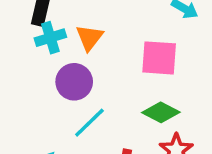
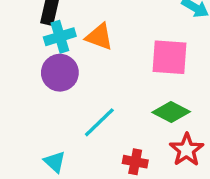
orange triangle: (89, 38) -> (99, 37), turned -48
purple circle: (74, 82) -> (60, 73), moved

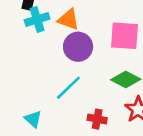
purple circle: (60, 73) -> (78, 47), moved

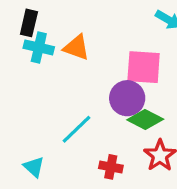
cyan cross: (37, 19) -> (39, 47), turned 30
purple circle: (78, 47) -> (127, 98), moved

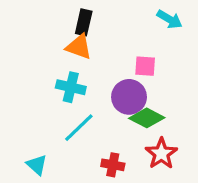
black rectangle: (29, 23) -> (84, 22), moved
cyan cross: (39, 47) -> (71, 87), moved
pink square: (144, 67) -> (145, 66), size x0.6

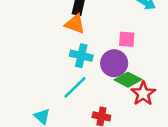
cyan cross: (71, 87) -> (81, 56), moved
red star: (161, 154) -> (143, 94), moved

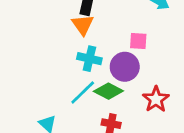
orange triangle: (75, 24) -> (83, 25), turned 35
green diamond: (128, 80) -> (108, 91), moved

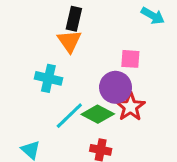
cyan cross: (89, 59) -> (48, 78), moved
red star: (156, 99) -> (130, 107), moved

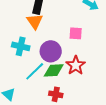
purple circle: (116, 87) -> (51, 51), moved
green diamond: (98, 114) -> (54, 70), turned -30

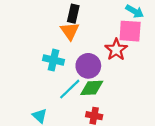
pink square: (76, 33) -> (130, 31), moved, size x1.5
red star: (76, 65) -> (116, 50), moved

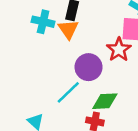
cyan cross: (54, 60) -> (43, 22), moved
green diamond: (92, 88) -> (105, 101), moved

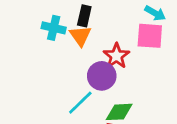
red star: (119, 49) -> (116, 56), moved

